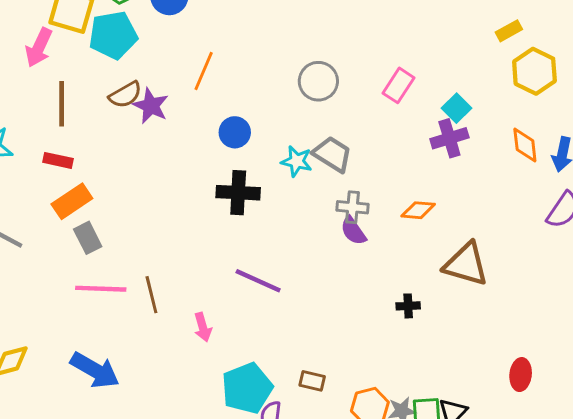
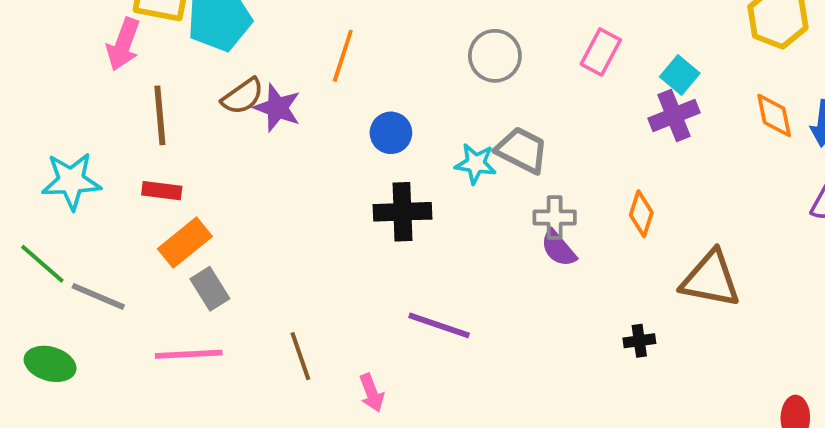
orange diamond: (418, 210) -> (641, 214), turned -72
pink line: (101, 289) -> (189, 354), moved

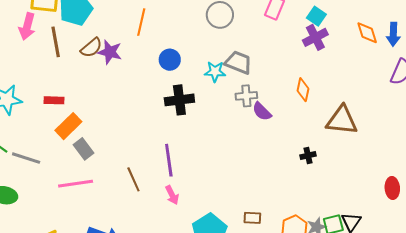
brown line: (160, 115) -> (56, 42), moved
gray cross: (555, 218) -> (246, 96), moved
purple line: (439, 325) -> (169, 160), moved, turned 68

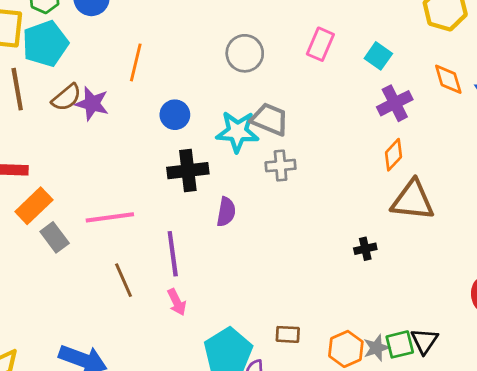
purple cross: (315, 37) -> (395, 103), moved
cyan star: (215, 72) -> (237, 132), size x1.4
orange diamond: (303, 90) -> (394, 155), moved, turned 30
purple semicircle: (262, 112) -> (226, 212), moved, turned -125
pink line: (76, 184) -> (110, 217), moved

